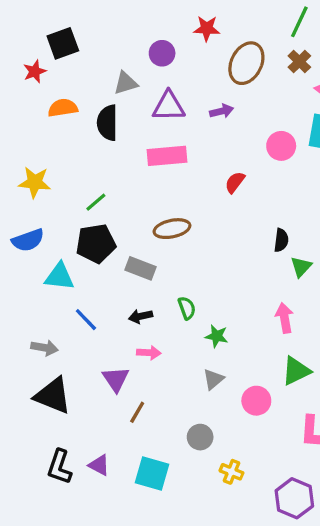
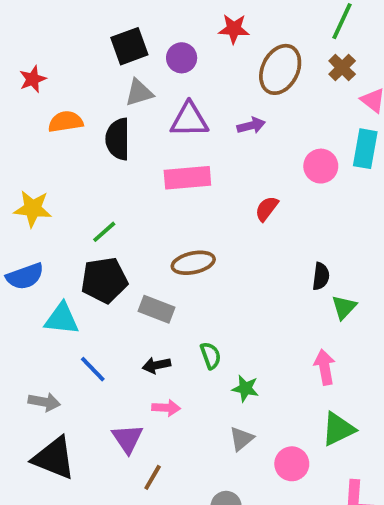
black square: (63, 43) -> (129, 46), moved

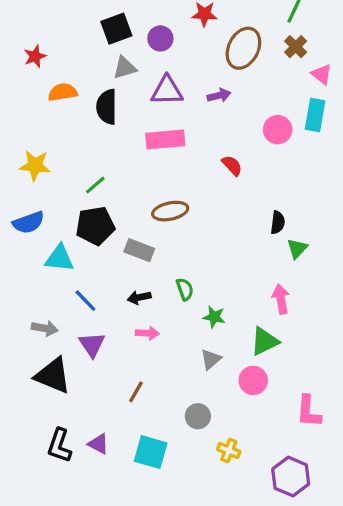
red semicircle: (267, 209) -> (232, 165), turned 100
green triangle: (338, 429) -> (265, 341), moved
purple triangle: (127, 439) -> (92, 345), moved

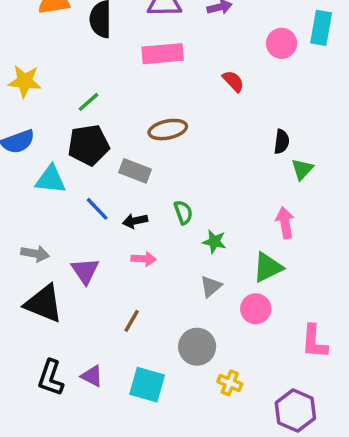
blue line: (85, 301) -> (97, 209), moved
gray circle: (198, 416) -> (197, 347), size x1.4

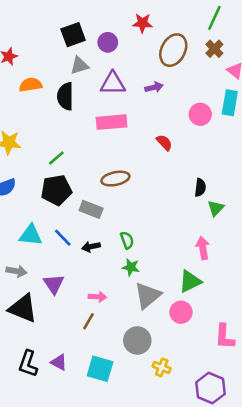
cyan triangle: (51, 180) -> (31, 235), moved
green star: (214, 242) -> (131, 267), moved
pink arrow: (144, 259) -> (97, 297), moved
gray triangle: (211, 286) -> (148, 296), size x1.6

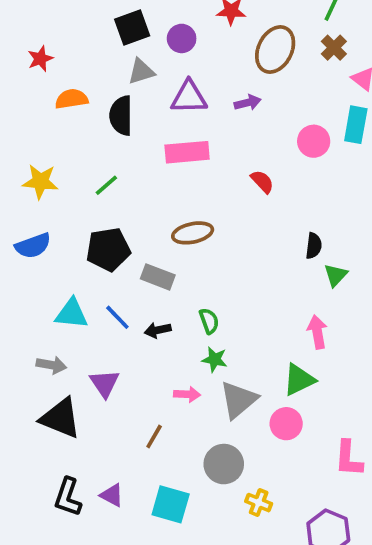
green line: (56, 158) -> (106, 185), moved
pink arrow: (97, 297) -> (187, 394), moved

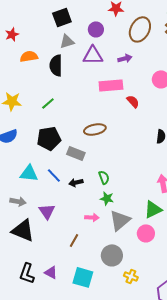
purple circle: (182, 38) -> (96, 29), moved
pink rectangle: (187, 152) -> (111, 85), moved

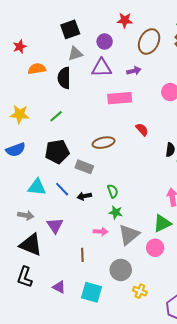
red semicircle: (133, 101) -> (142, 129), moved
brown line: (74, 240) -> (82, 255), turned -32
black L-shape: (27, 273) -> (25, 277), moved

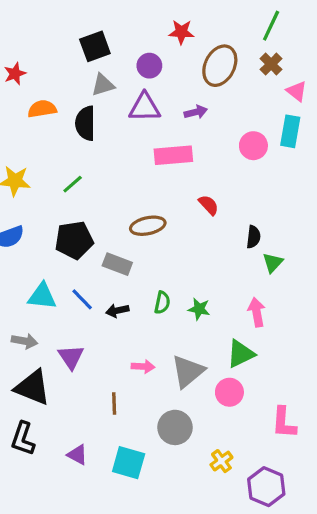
green semicircle: (113, 191) -> (162, 303), turned 32
green star: (116, 212) -> (199, 309), moved
yellow cross: (140, 291) -> (221, 461), moved, turned 32

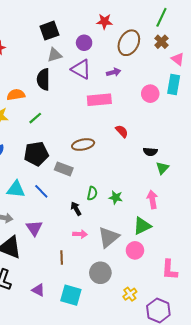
purple triangle: (145, 107) -> (81, 69), turned 30
orange semicircle: (42, 109) -> (16, 95), moved
black semicircle: (253, 237) -> (150, 152), turned 88
black arrow: (117, 311) -> (76, 209), moved, turned 72

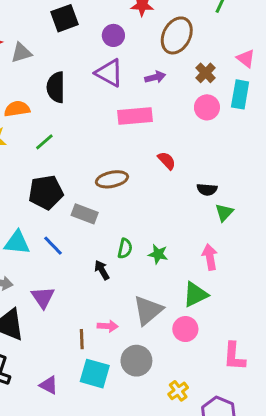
brown cross: (161, 42) -> (206, 73), moved
gray triangle: (55, 55) -> (21, 53), moved
pink arrow: (80, 234) -> (108, 326), moved
cyan square: (71, 295) -> (95, 374), moved

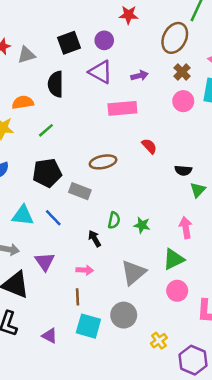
black square: (64, 18) -> (69, 43), moved
brown ellipse: (177, 35) -> (175, 38), moved
pink arrow: (108, 326) -> (85, 270), moved
pink circle: (185, 329) -> (177, 291), moved

